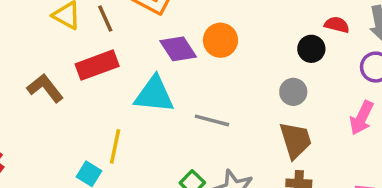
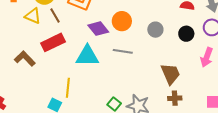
black circle: (311, 49) -> (186, 34), moved
gray circle: (293, 92) -> (155, 30), moved
gray line: (212, 120) -> (123, 51), moved

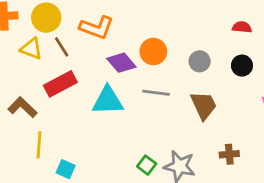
brown trapezoid: (170, 74) -> (204, 105), moved
yellow line: (68, 88) -> (39, 145), moved

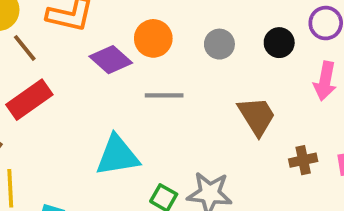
cyan triangle: (108, 101) -> (117, 156), moved
brown trapezoid: (204, 105) -> (257, 116), moved
brown cross: (229, 154) -> (303, 160), moved

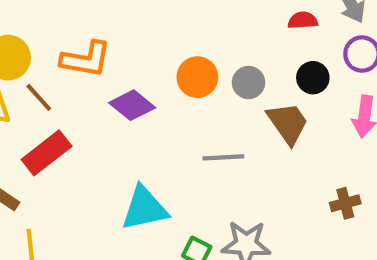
orange circle: (153, 38) -> (197, 77), moved
gray line: (164, 95) -> (223, 157), moved
brown trapezoid: (257, 116) -> (288, 123), moved

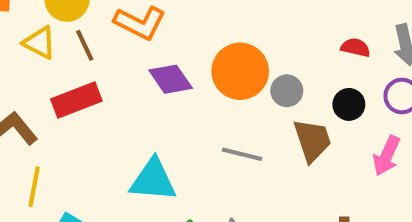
orange circle: (197, 77) -> (240, 71), size x1.4

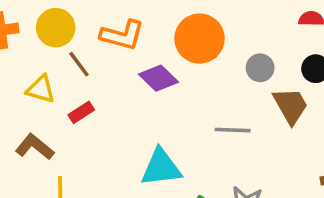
yellow triangle: (40, 43) -> (41, 89), moved
orange circle: (240, 71) -> (200, 39), moved
red rectangle: (76, 100) -> (81, 112), size x0.6

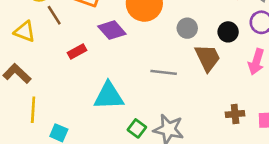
red rectangle: (81, 112) -> (77, 51), moved

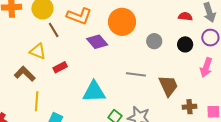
yellow triangle: (25, 32) -> (38, 51), moved
red rectangle: (77, 51) -> (60, 67), moved
brown trapezoid: (208, 58) -> (168, 86), moved

